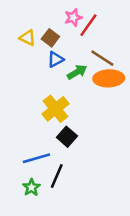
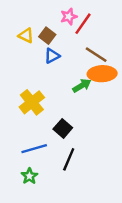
green arrow: (77, 72) -> (82, 86), moved
yellow cross: (55, 109) -> (32, 102), moved
black line: (57, 176) -> (69, 159), moved

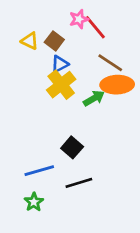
red line: (83, 24) -> (95, 27), turned -75
yellow cross: (32, 102) -> (61, 85), moved
black line: (69, 159) -> (79, 183), turned 50

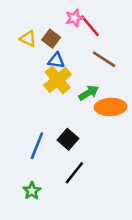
blue triangle: (60, 64) -> (56, 61), turned 36
orange ellipse: (117, 85) -> (110, 107), moved
blue line: (39, 171) -> (37, 146), moved, turned -52
black line: (79, 183) -> (74, 173), turned -35

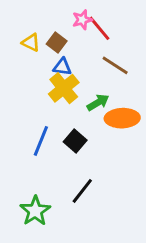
black square: (68, 139) -> (75, 141), moved
blue line: (37, 146) -> (41, 141), moved
green star: (32, 191) -> (35, 211), size x1.5

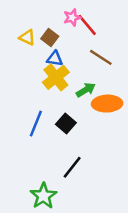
green star: (35, 211) -> (43, 196), moved

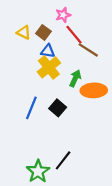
red line: (87, 25) -> (74, 35), moved
green arrow: (86, 90) -> (75, 78), turned -35
black line: (72, 167) -> (63, 160), moved

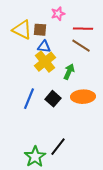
yellow triangle: (24, 32) -> (22, 30), size x1.5
brown square: (43, 32) -> (40, 30), turned -32
red line: (74, 35) -> (83, 29), moved, turned -48
orange ellipse: (94, 90) -> (83, 97), moved

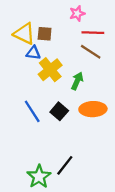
pink star: (58, 14) -> (77, 13), moved
blue triangle: (44, 47) -> (33, 53), moved
blue line: (29, 99) -> (32, 111), turned -55

